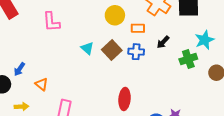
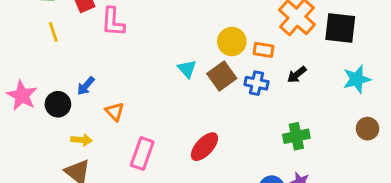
yellow circle: (115, 15) -> (232, 42), moved
pink L-shape: (51, 22) -> (113, 22), moved
green cross: (188, 59) -> (296, 136), moved
red ellipse: (125, 99) -> (204, 147), moved, turned 30

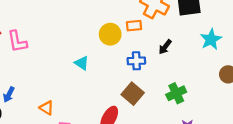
orange rectangle: (264, 50) -> (134, 26), moved
brown square: (222, 76) -> (133, 94), moved
orange triangle: (115, 112) -> (47, 108), moved

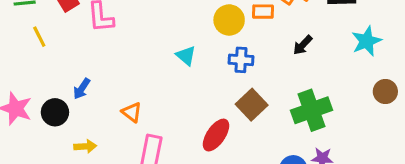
blue cross: (136, 61) -> (241, 60), moved
green cross: (176, 93) -> (311, 110), size x1.4

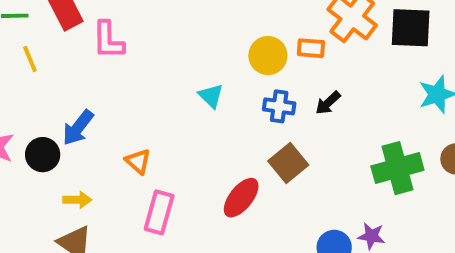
black arrow: (303, 45) -> (328, 103), moved
blue arrow: (82, 89) -> (78, 128), size x1.4
green cross: (311, 110) -> (397, 168), moved

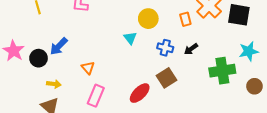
orange rectangle: (311, 48) -> (185, 19), turned 64
yellow circle: (268, 56) -> (148, 19), moved
green cross: (397, 168) -> (222, 71), moved

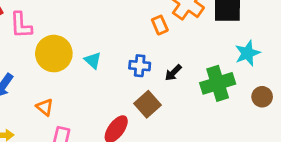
yellow circle: (148, 19) -> (54, 54), moved, size x1.4
black arrow: (191, 49) -> (173, 73), moved

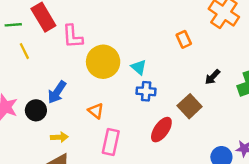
orange rectangle: (160, 25) -> (184, 39), moved
blue cross: (140, 66) -> (146, 91), moved

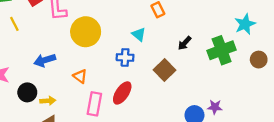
cyan triangle: (139, 67) -> (139, 34), moved
blue arrow: (57, 92) -> (45, 60), turned 40
black circle: (36, 110) -> (27, 92), moved
red ellipse: (161, 130) -> (122, 93), moved

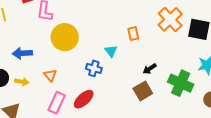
green cross: (222, 50) -> (181, 83), turned 30
brown square: (165, 70) -> (143, 91), moved
yellow arrow: (48, 101) -> (22, 82), moved

